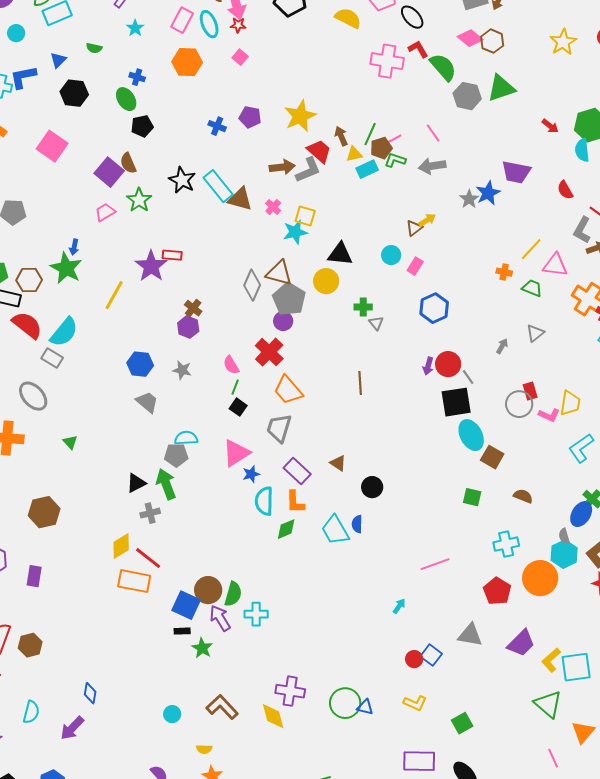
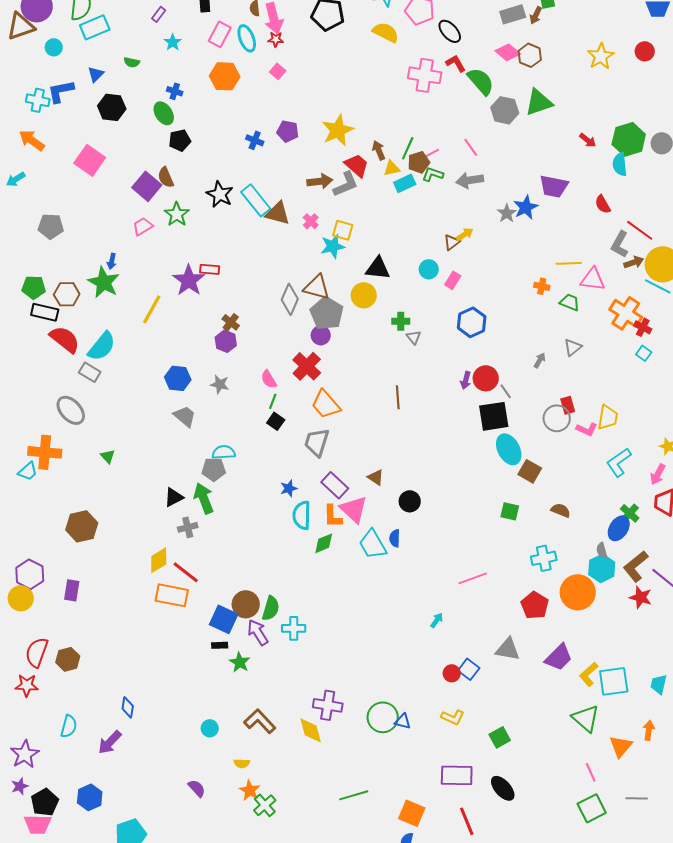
yellow line: (531, 249) -> (569, 263), turned 45
pink triangle: (236, 453) -> (354, 509), moved, turned -44

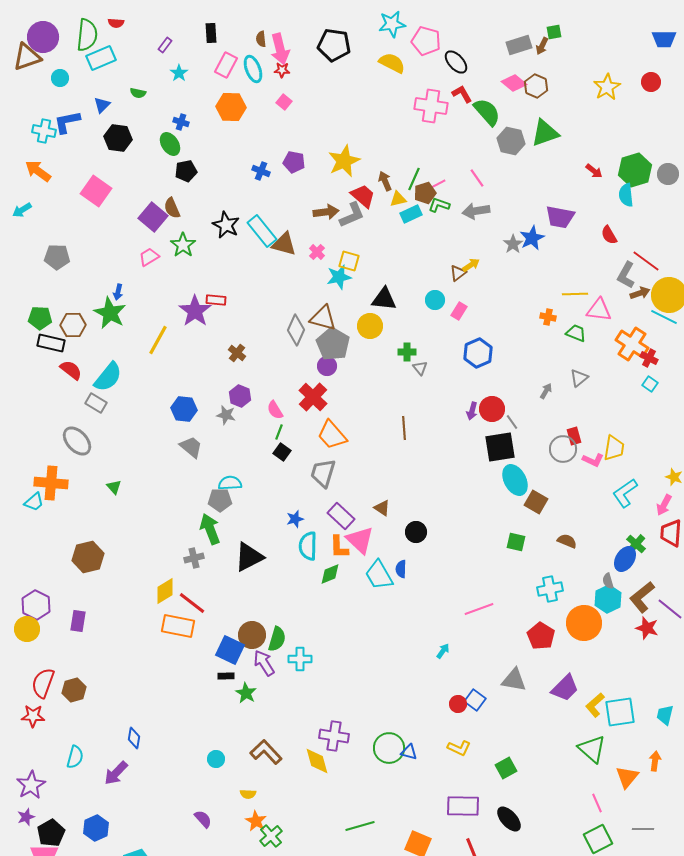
red semicircle: (65, 339) -> (71, 370), size x0.7
purple hexagon: (226, 341) -> (240, 396), moved
black triangle: (174, 497) -> (249, 557), moved, size x1.5

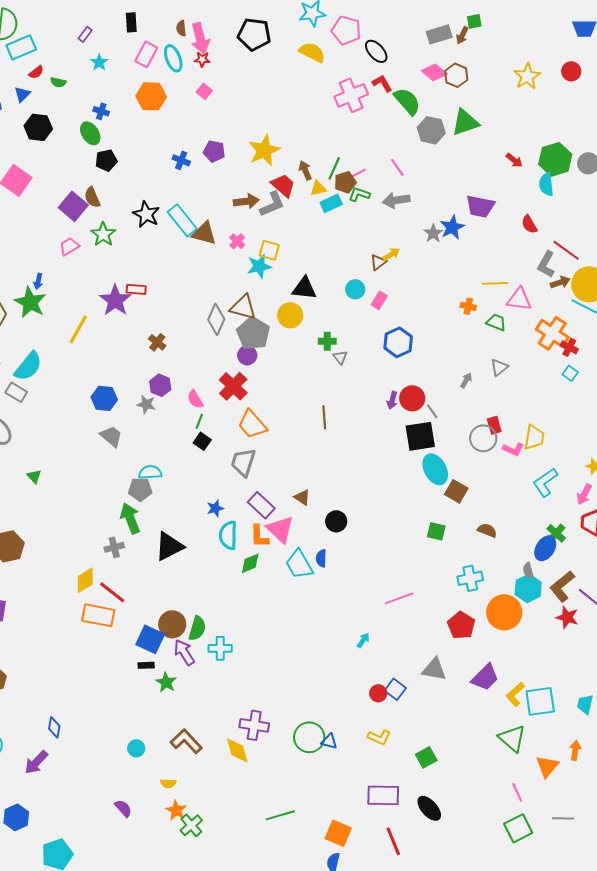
red semicircle: (116, 23) -> (36, 72), moved, turned -42
pink cross: (431, 106) -> (351, 95), turned -32

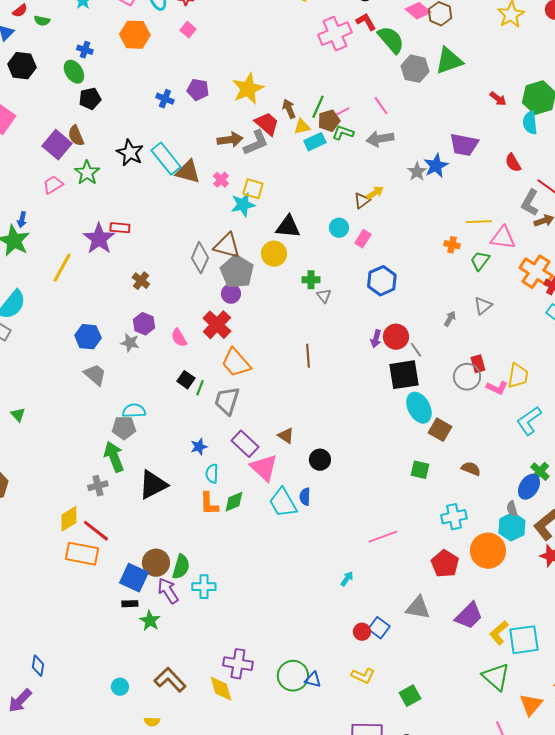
green trapezoid: (496, 322) -> (480, 261), turned -75
green line: (199, 421) -> (200, 388), moved
cyan semicircle: (228, 535) -> (212, 474), size x0.7
orange L-shape: (259, 536) -> (209, 504), moved

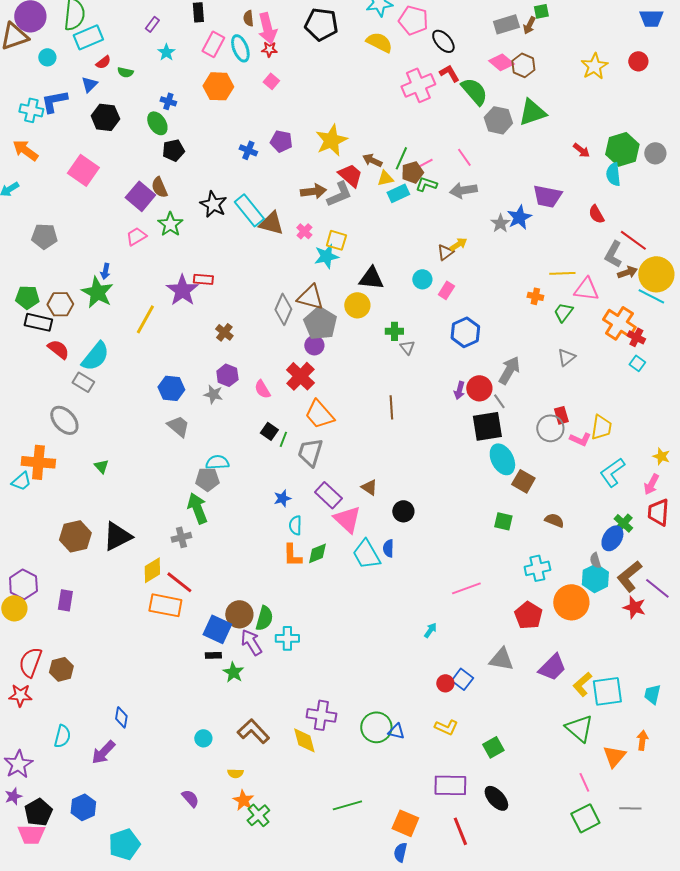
brown arrow: (289, 109) -> (372, 160), turned -42
gray arrow: (450, 319) -> (509, 370), moved, size x1.8
black triangle: (153, 485) -> (117, 536), moved

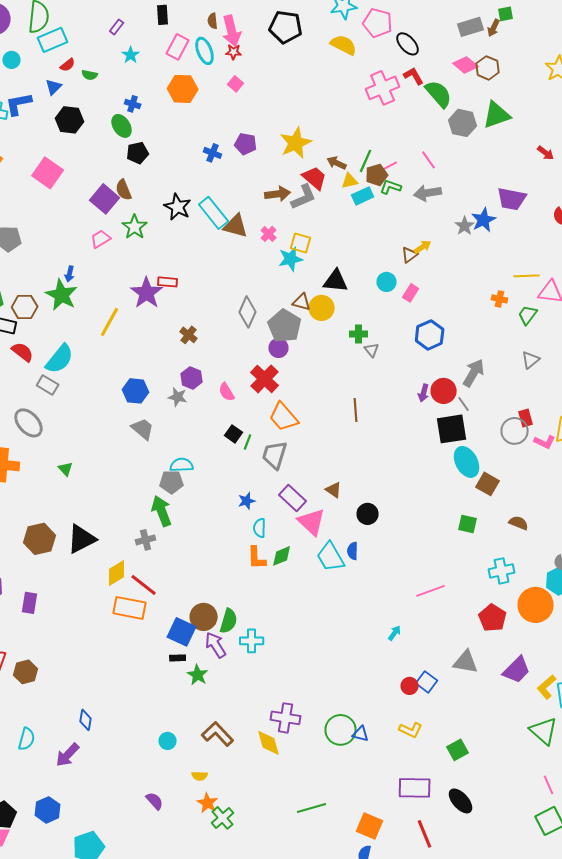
brown triangle: (310, 297) -> (302, 302), moved, size x0.7

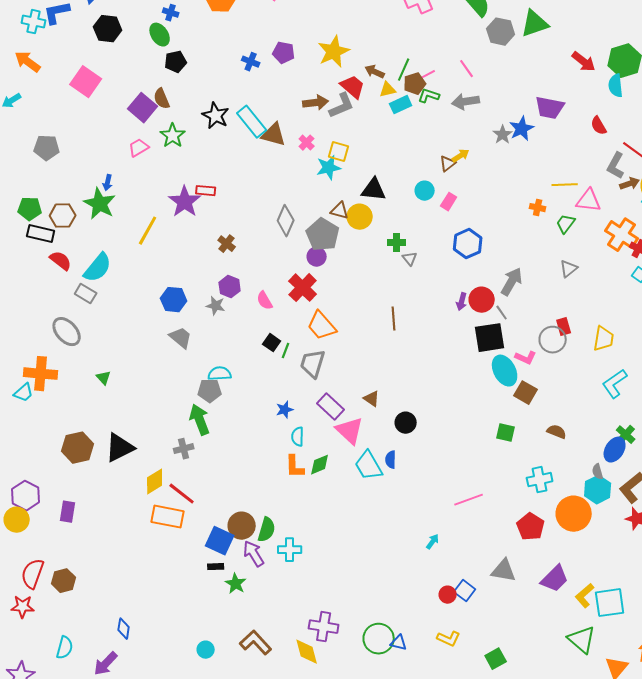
red arrow: (546, 153) -> (584, 62), size x1.4
pink L-shape: (545, 442) -> (526, 358), moved

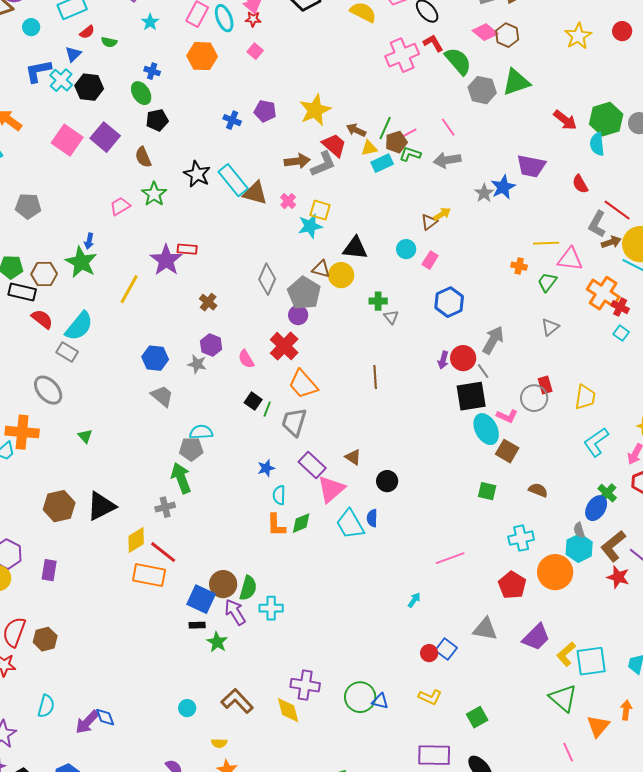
cyan cross: (34, 22) -> (61, 80), moved, turned 30
purple square: (143, 108) -> (105, 137), moved
pink triangle: (350, 431) -> (331, 489), turned 36
blue diamond: (124, 629) -> (105, 717), moved, turned -30

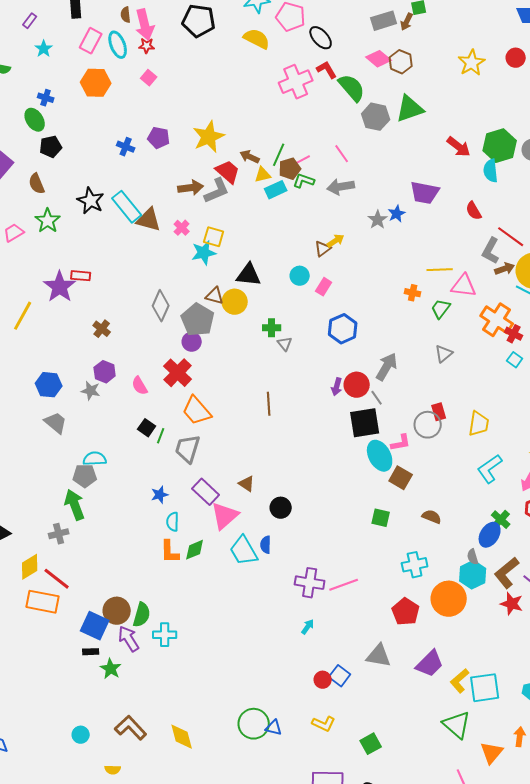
blue star: (503, 187) -> (397, 214), size x0.7
pink L-shape: (507, 416) -> (401, 443), turned -35
purple cross: (305, 685) -> (310, 583), moved

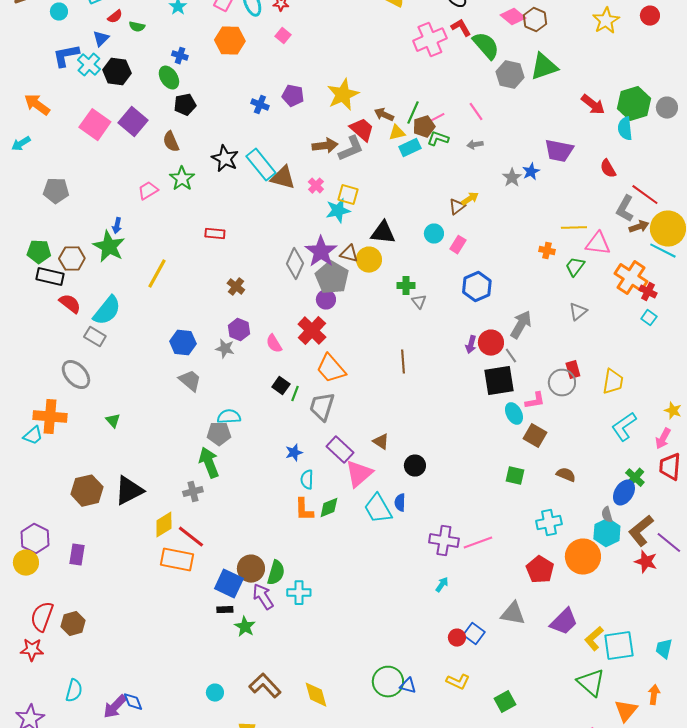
gray arrow: (341, 187) -> (475, 145), size x0.6
purple star: (60, 287) -> (321, 252), moved
cyan ellipse: (380, 456) -> (514, 414), size x0.7

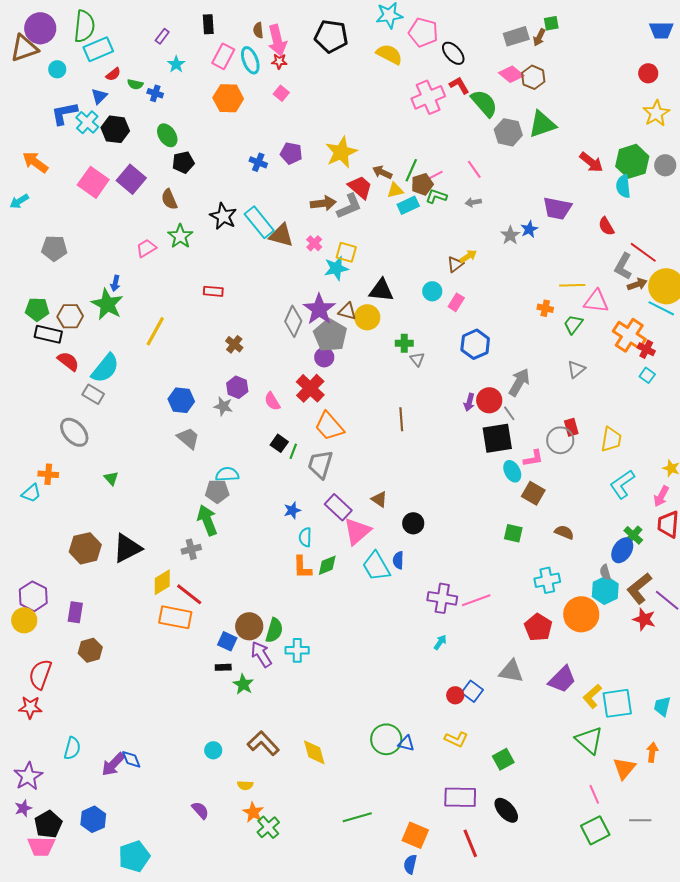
yellow star: (606, 21) -> (656, 113), moved
blue cross: (180, 56) -> (155, 93), moved
orange cross: (50, 417) -> (48, 474), size x0.6
blue square: (229, 584) -> (227, 641), size x0.7
brown hexagon: (73, 624) -> (90, 650), moved

